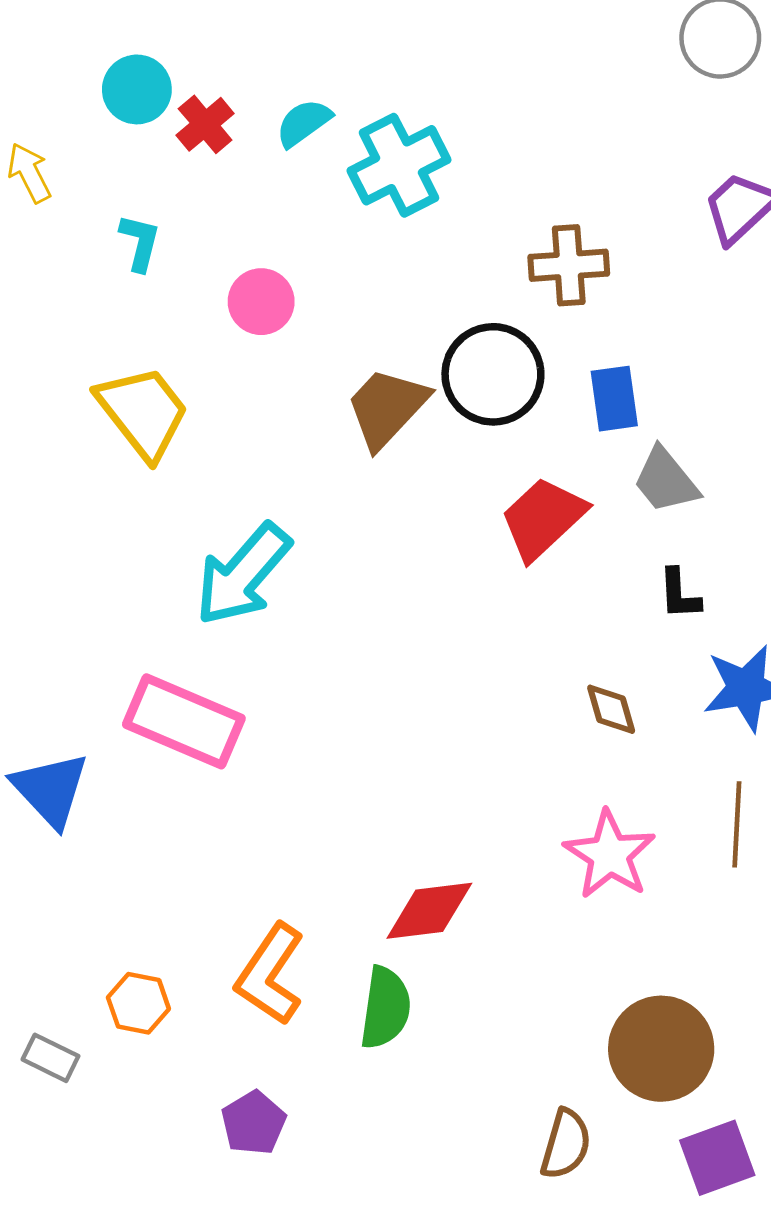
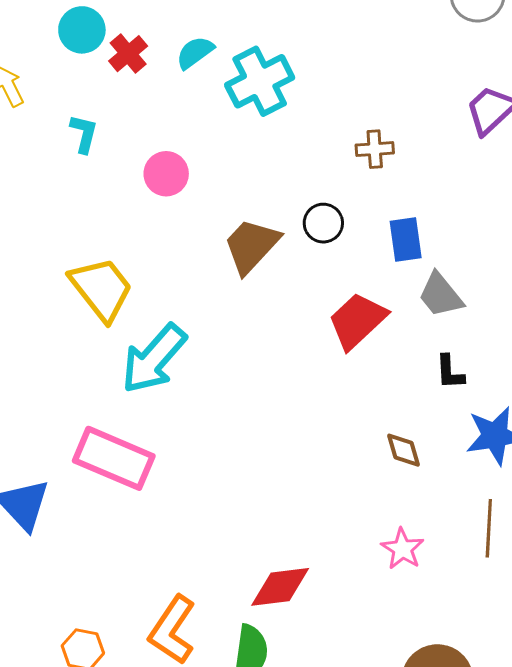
brown cross: (569, 265) -> (375, 149), size x0.7
black circle: (493, 374) -> (323, 223), size x0.6
yellow trapezoid: (143, 412) -> (101, 289), moved
pink star: (610, 855) -> (402, 549), size x0.7

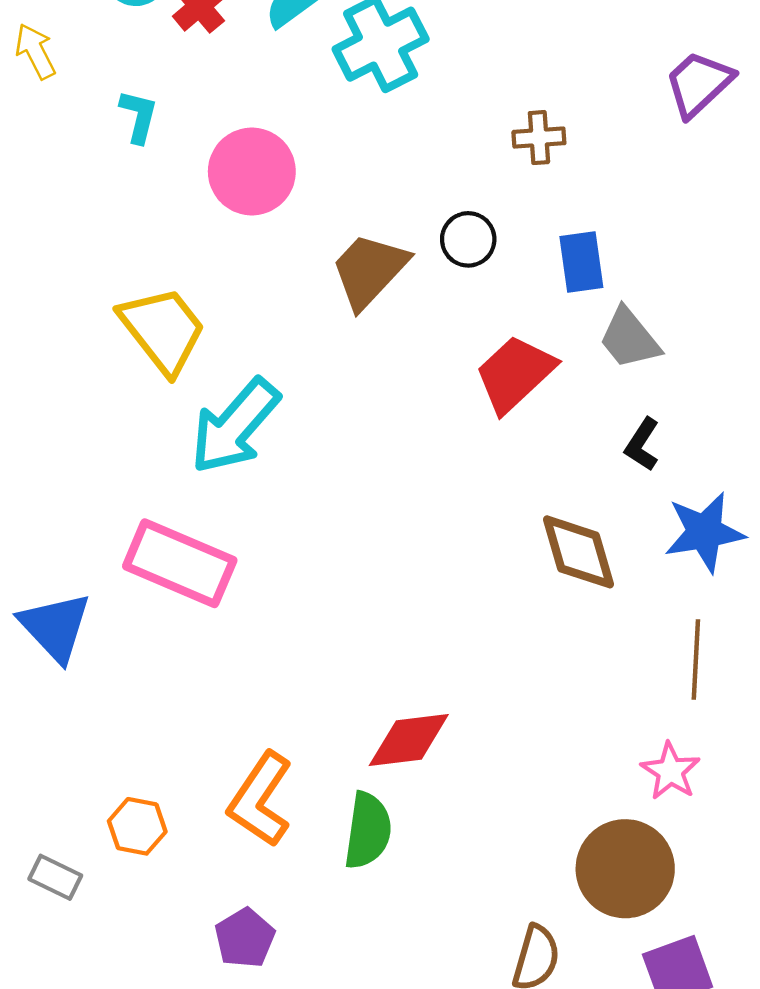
pink circle: (166, 174) -> (252, 171), size x1.4
black L-shape: (450, 372) -> (642, 444), turned 36
brown diamond: (403, 450) -> (579, 552), size x1.6
pink star: (402, 549) -> (670, 771), moved

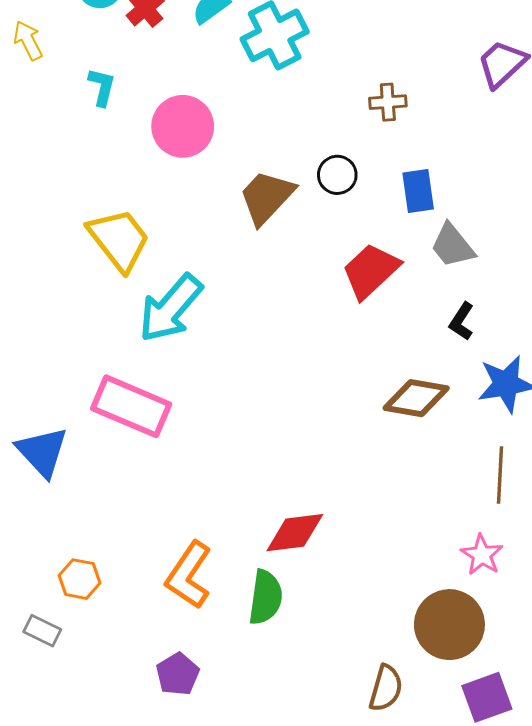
brown diamond: (579, 552) -> (416, 398), turned -64
orange hexagon: (137, 826) -> (80, 579), moved

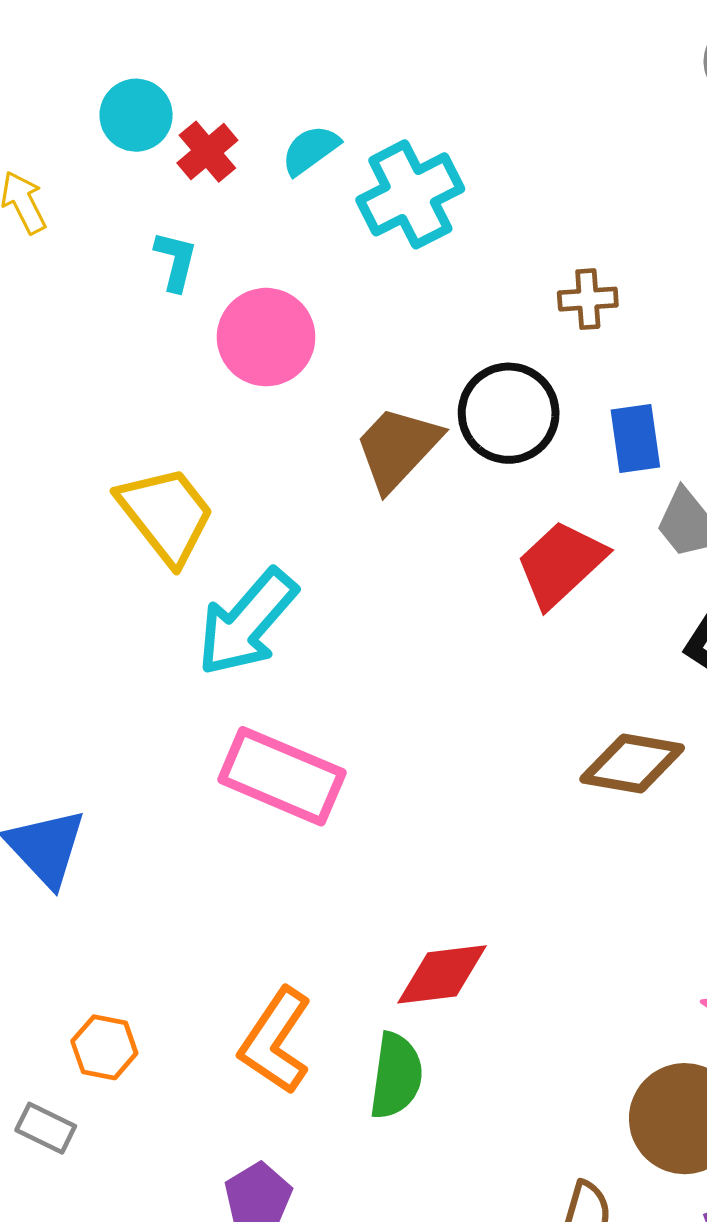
cyan L-shape: (102, 87) -> (176, 261), moved
black circle: (337, 175) -> (509, 413), size x1.6
pink rectangle: (131, 406) -> (282, 776), moved

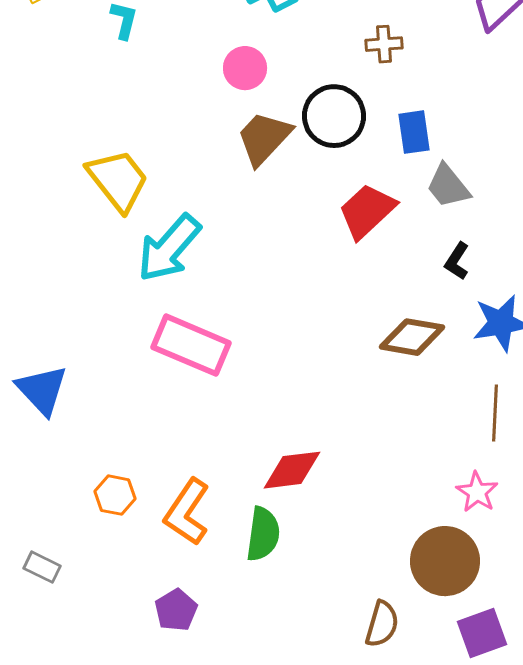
pink circle: (266, 337) -> (245, 68), moved, size x0.7
orange hexagon: (104, 1047) -> (115, 495), moved

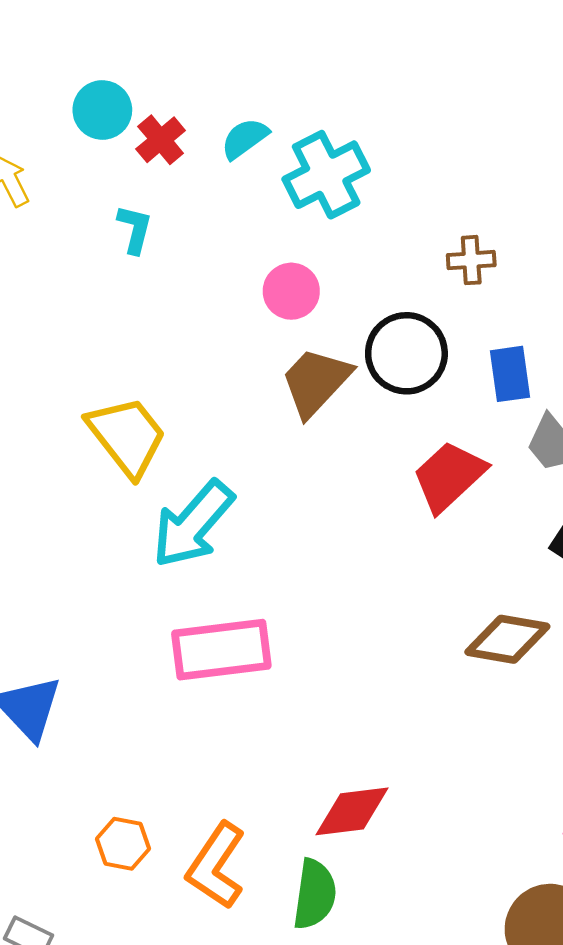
pink rectangle: (191, 345) -> (221, 650), turned -30

